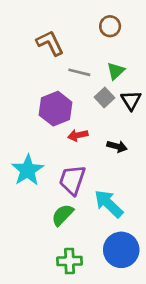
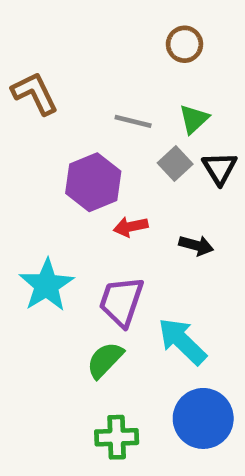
brown L-shape: (50, 43) -> (35, 93), moved

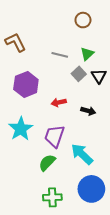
purple hexagon: (93, 182) -> (26, 84), moved

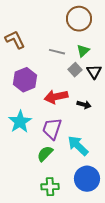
brown circle: (83, 20) -> (79, 19), size x1.6
red arrow: (59, 102) -> (56, 97), size x1.6

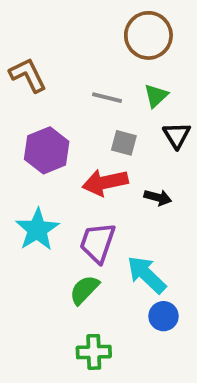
gray square: (75, 70) -> (124, 143), moved, turned -32
blue circle: (87, 179) -> (164, 316), moved, size x0.6

